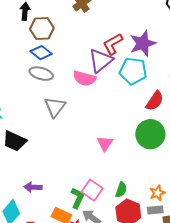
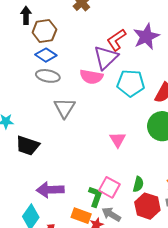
cyan pentagon: (133, 71) -> (131, 83), moved
purple arrow: (33, 187) -> (50, 190), size x1.5

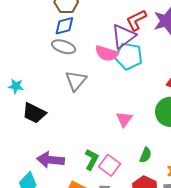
blue diamond: (46, 55) -> (64, 26), turned -55
cyan pentagon: (131, 83) -> (129, 56), moved
green semicircle: (138, 184) -> (146, 155), moved
green L-shape: (95, 196) -> (92, 160), moved

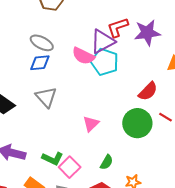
blue diamond: (64, 26) -> (40, 63), moved
gray triangle: (76, 81) -> (46, 97), moved, turned -30
green L-shape: (92, 160) -> (53, 159), turned 80

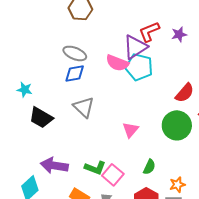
purple star: (147, 33) -> (179, 34), size x0.6

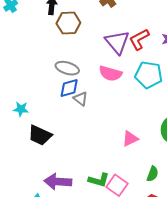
purple triangle: (135, 47) -> (117, 42), moved, turned -32
cyan pentagon: (139, 67) -> (149, 75), moved
gray triangle: (84, 107) -> (80, 99), moved, size x0.7
pink triangle: (130, 130) -> (130, 139), turned 30

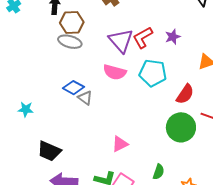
gray ellipse: (67, 68) -> (70, 42), moved
blue diamond: (69, 88) -> (74, 88), turned 45
black trapezoid: (40, 135) -> (49, 151), moved
pink triangle: (130, 139) -> (120, 144), moved

